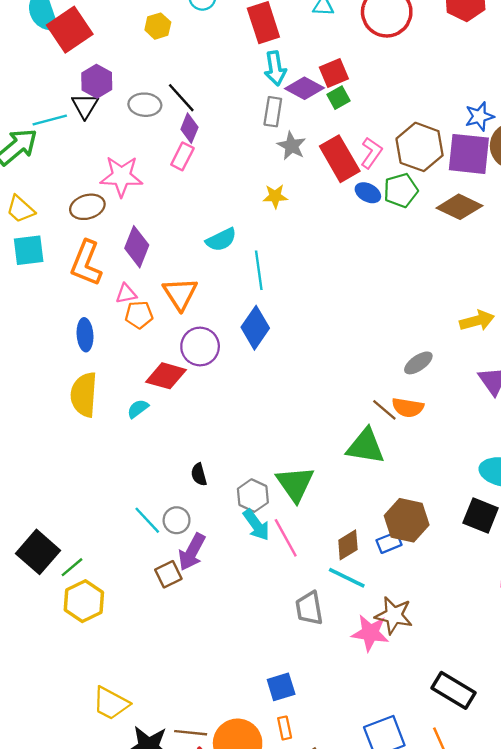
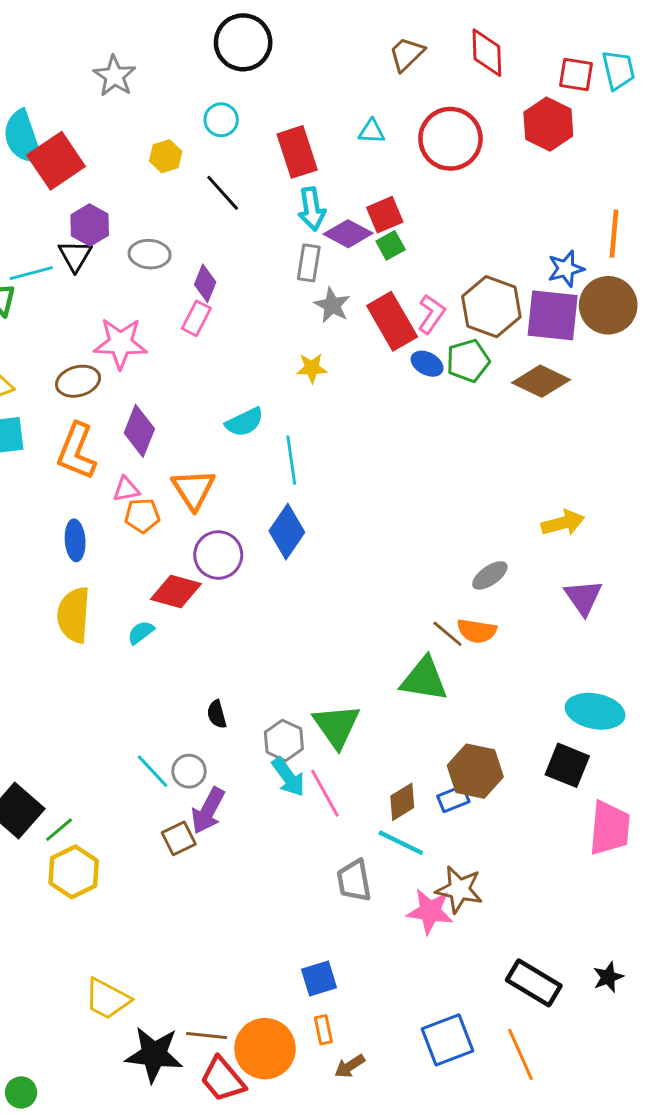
black line: (181, 98) -> (223, 193), moved

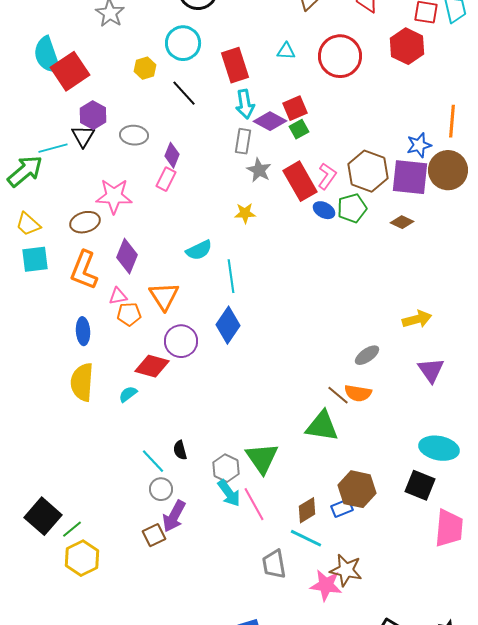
cyan circle: (221, 120) -> (183, 43), size x1.5
brown diamond: (541, 381) -> (402, 222), size x0.6
cyan line: (152, 771) -> (153, 461), moved

